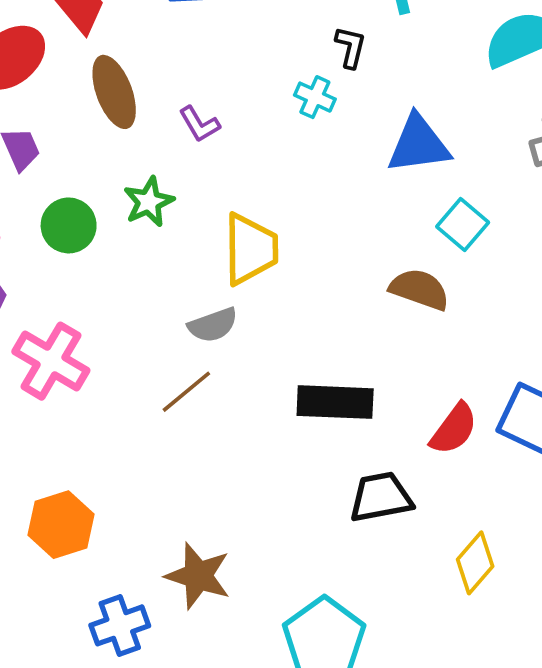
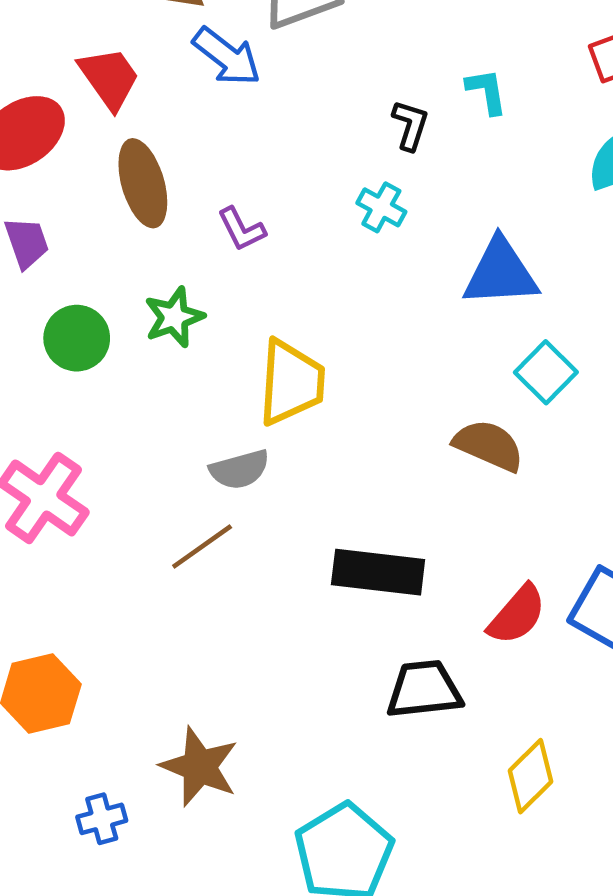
black L-shape: (351, 47) -> (410, 125), moved
blue cross: (120, 625) -> (102, 819), size x0.7

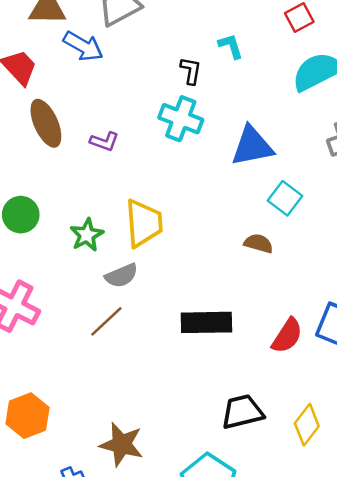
cyan cross: (381, 207) -> (181, 119), size x1.6
purple L-shape: (241, 229) -> (104, 141), turned -36
green star: (174, 317) -> (87, 235), moved
brown semicircle: (489, 445) -> (259, 243), size x0.7
black trapezoid: (424, 689) -> (242, 412), moved

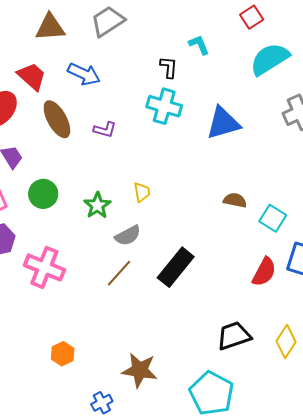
blue arrow: (83, 46) -> (84, 74), moved
cyan square: (285, 198) -> (273, 218), moved
yellow trapezoid: (144, 223) -> (142, 192), size x0.5
black rectangle: (206, 322) -> (176, 267), moved, turned -45
orange hexagon: (27, 416) -> (63, 354), size x0.7

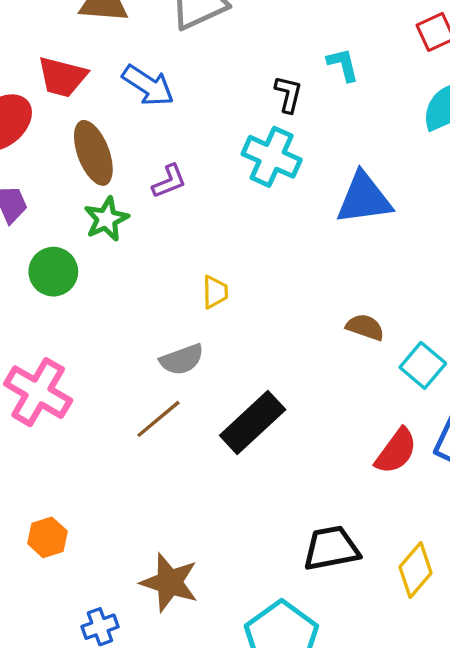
red trapezoid: (32, 76) -> (62, 77), turned 144
purple L-shape: (105, 130) -> (169, 181), turned -45
green star: (97, 205) -> (106, 219), moved

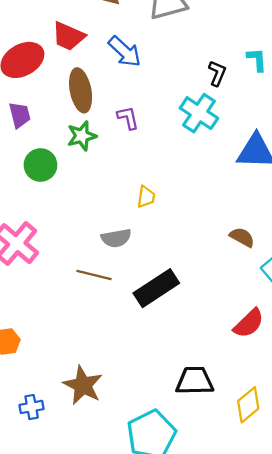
purple L-shape: (169, 181) -> (128, 118), turned -90
brown line: (158, 419) -> (94, 275), turned 44

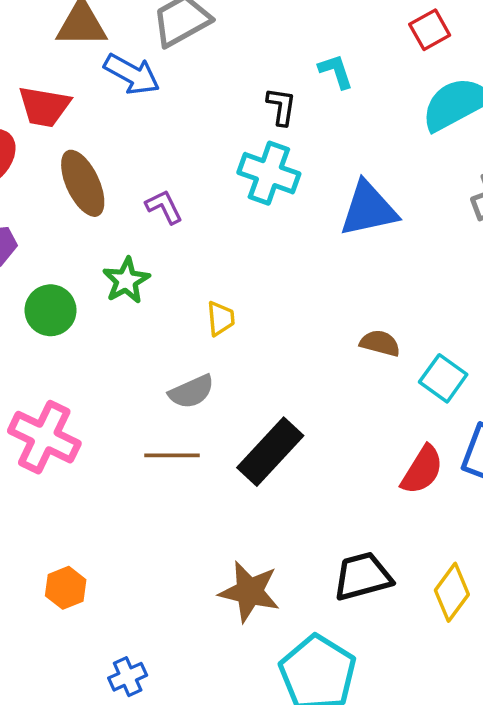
blue arrow: (125, 52) -> (132, 74), moved
green star: (82, 136) -> (126, 281), moved
brown star: (83, 385) -> (249, 592), moved

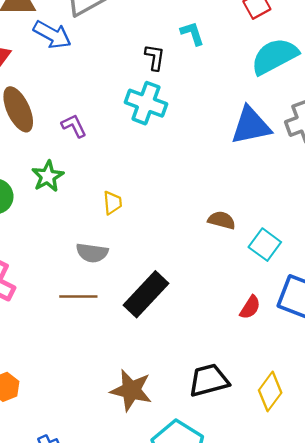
blue triangle: (368, 209) -> (251, 126), moved
gray semicircle: (191, 392) -> (92, 253), turned 32
red semicircle: (422, 470) -> (250, 307), size x0.7

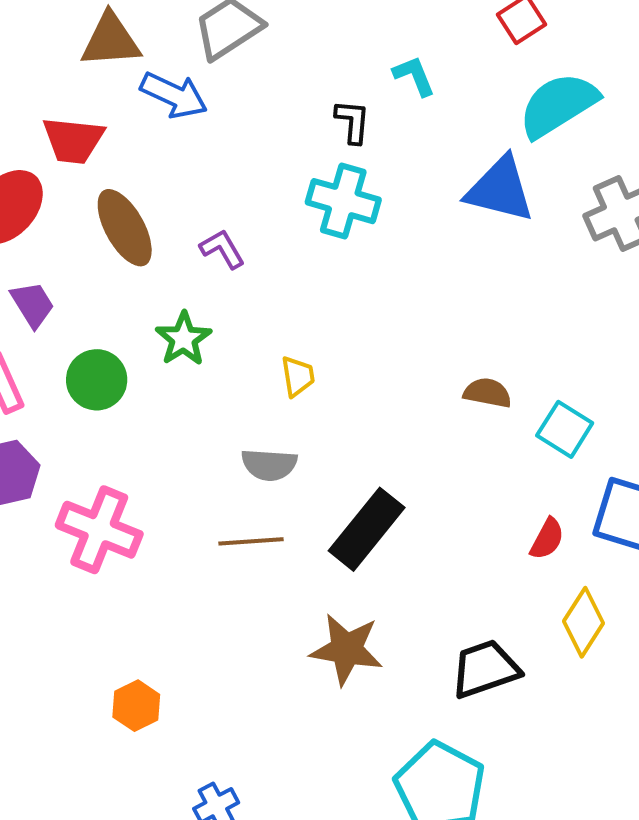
blue triangle: (251, 126) -> (500, 189), moved, turned 30
brown star: (131, 390) -> (347, 649), moved
yellow diamond: (270, 391) -> (584, 622), moved

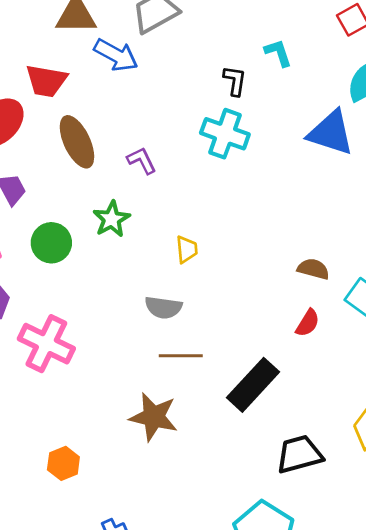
black rectangle: (367, 529) -> (253, 385), moved
red semicircle: (547, 539) -> (308, 323), moved
brown line: (251, 541) -> (181, 356), moved
brown star: (347, 649) -> (154, 417), moved

